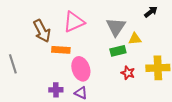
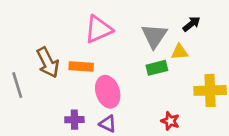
black arrow: (151, 12) -> (191, 24), moved
brown arrow: (42, 31) -> (48, 62), moved
red star: (128, 73) -> (170, 121), moved

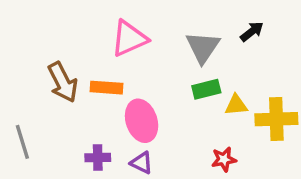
yellow triangle: (180, 52) -> (236, 105), moved
gray line: (17, 85) -> (22, 142), moved
red star: (170, 121) -> (224, 159), turned -30

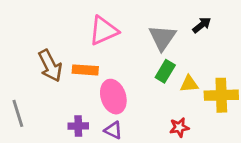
green rectangle: (206, 89) -> (165, 71), turned -45

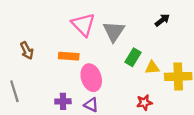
pink triangle: (103, 31) -> (83, 25), turned -50
gray triangle: (162, 38) -> (114, 31), moved
brown arrow: (50, 66) -> (27, 51), moved, size x0.7

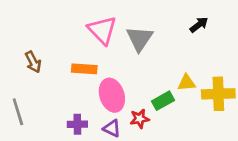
green rectangle: (133, 57) -> (163, 101), moved, turned 30
red star: (144, 103) -> (140, 119), moved

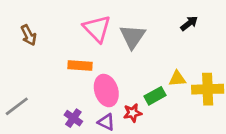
brown arrow: (33, 62) -> (29, 35), moved
gray line: (18, 112) -> (17, 106), turned 70
purple cross: (77, 124) -> (73, 118), turned 36

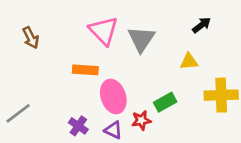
yellow triangle: (177, 79) -> (189, 62), moved

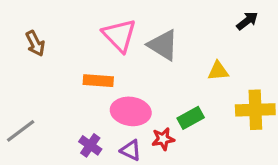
black arrow: (202, 25) -> (247, 21), moved
gray triangle: (141, 39) -> (163, 45), turned -32
pink ellipse: (113, 97) -> (131, 111), turned -64

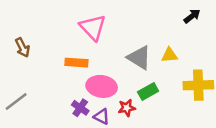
brown arrow: (35, 43) -> (22, 47), moved
gray triangle: (163, 45) -> (139, 58), moved
purple cross: (90, 145) -> (80, 108), moved

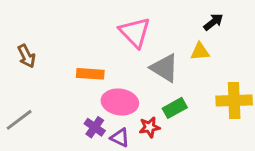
black arrow: (192, 16) -> (213, 22), moved
pink triangle: (93, 27) -> (135, 32), moved
yellow triangle: (169, 55) -> (200, 52), moved

